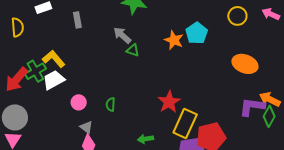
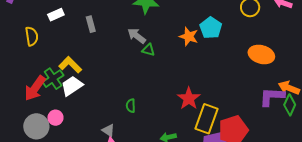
pink circle: (79, 102) -> (55, 118), moved

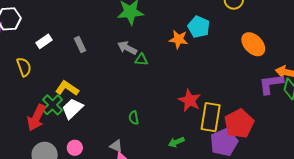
orange ellipse: (261, 54) -> (253, 44), turned 40
pink circle: (55, 118) -> (75, 148), moved

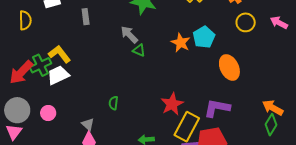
orange ellipse: (253, 44) -> (229, 67), moved
purple L-shape: (271, 84) -> (217, 108), moved

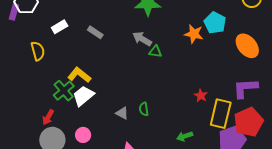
gray rectangle: (86, 17) -> (95, 32), turned -35
red arrow: (21, 72) -> (48, 117), moved, size x0.6
red star: (172, 104) -> (201, 95), size x0.6
gray triangle: (88, 124) -> (122, 113), moved

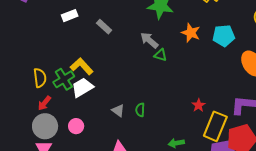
cyan pentagon: (215, 23) -> (224, 36), turned 30
orange star: (194, 34) -> (191, 33), moved
yellow semicircle: (38, 51) -> (40, 78), moved

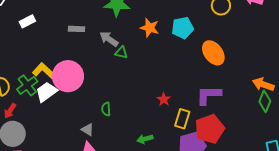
gray rectangle: (104, 27) -> (77, 29), moved, turned -35
gray triangle: (118, 111) -> (88, 130), moved
pink circle: (76, 126) -> (68, 76), moved, size x2.0
yellow rectangle: (215, 126) -> (182, 119), size x0.7

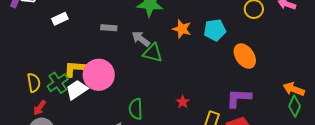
green triangle: (121, 53) -> (153, 53), size x1.5
yellow L-shape: (44, 71) -> (75, 69), turned -40
red star: (164, 99) -> (183, 102), moved
green semicircle: (106, 109) -> (136, 109), size x1.5

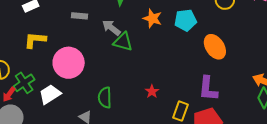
yellow L-shape: (75, 69) -> (35, 40), moved
green cross: (58, 83) -> (24, 83), moved
white trapezoid: (77, 90) -> (50, 94), moved
purple L-shape: (239, 98) -> (208, 89), turned -88

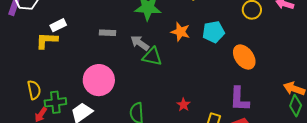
yellow L-shape: (35, 40) -> (47, 41), moved
green cross: (24, 83) -> (55, 102), turned 30

